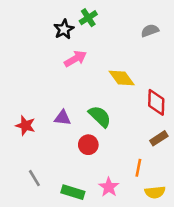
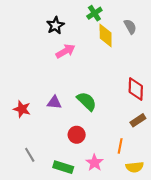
green cross: (88, 18) -> (94, 13), moved
gray semicircle: (150, 31) -> (130, 27), turned 80
yellow diamond: (122, 78) -> (106, 35), moved, turned 35
red circle: (88, 145) -> (77, 135), moved

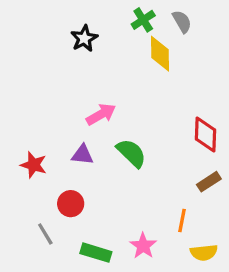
gray semicircle: (130, 27) -> (182, 22), moved
pink arrow: (65, 51) -> (101, 114), moved
red circle: (77, 135) -> (71, 204), moved

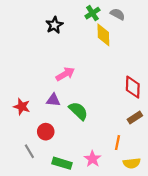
gray semicircle: (182, 22) -> (118, 14), turned -32
green semicircle: (131, 153) -> (78, 111), moved

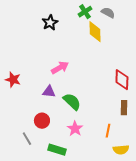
red star: (22, 107) -> (13, 80), moved
brown rectangle: (135, 118) -> (124, 108), turned -56
pink star: (92, 159) -> (75, 129), moved

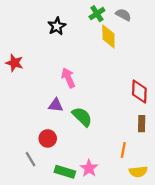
pink arrow: (60, 68) -> (68, 78), turned -84
red star: (13, 80) -> (14, 63), moved
pink star: (75, 129) -> (89, 168), moved

